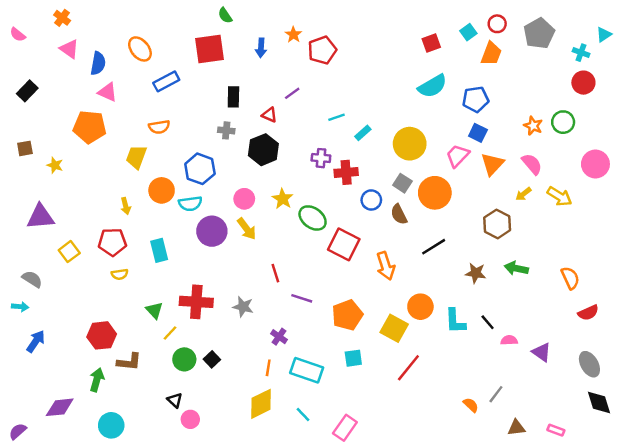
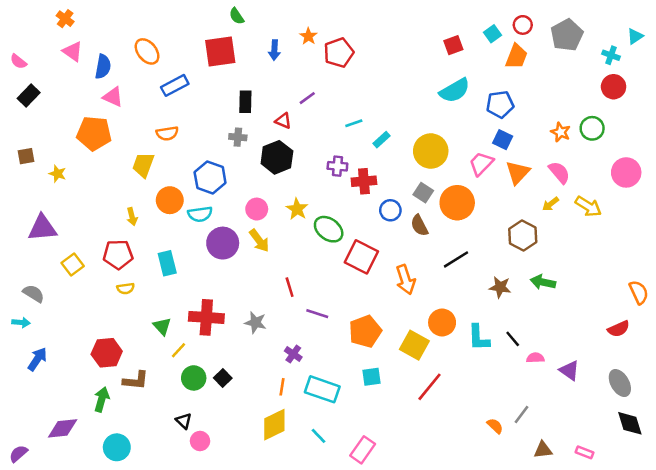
pink semicircle: (18, 35) -> (18, 62), moved
orange semicircle: (570, 278) -> (639, 292), moved

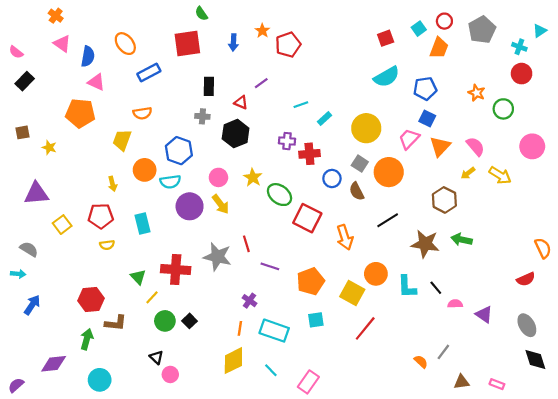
orange star: (561, 132) -> (477, 93), moved
brown star: (500, 287) -> (425, 244), size x1.5
gray star: (255, 322) -> (217, 257), moved, size x1.5

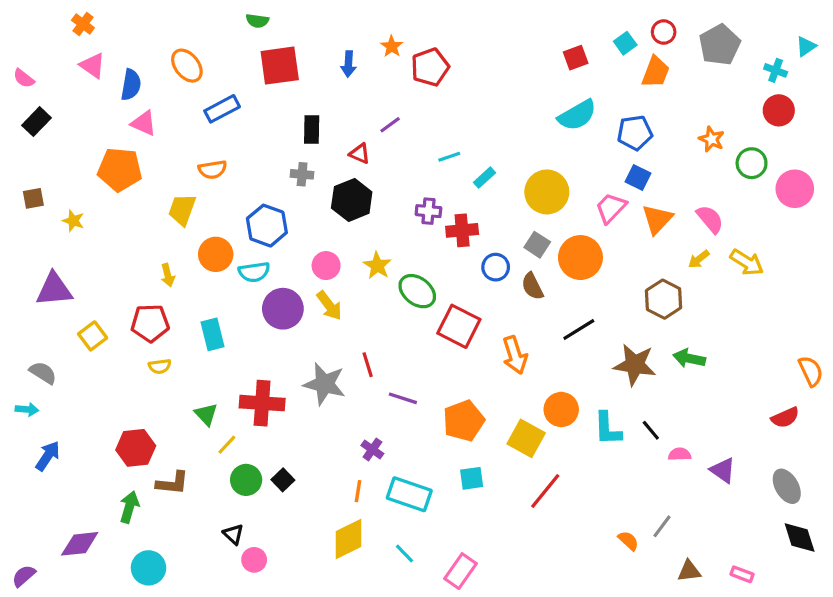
green semicircle: (201, 14) -> (257, 21), moved, turned -48
pink circle: (532, 146) -> (795, 189), moved

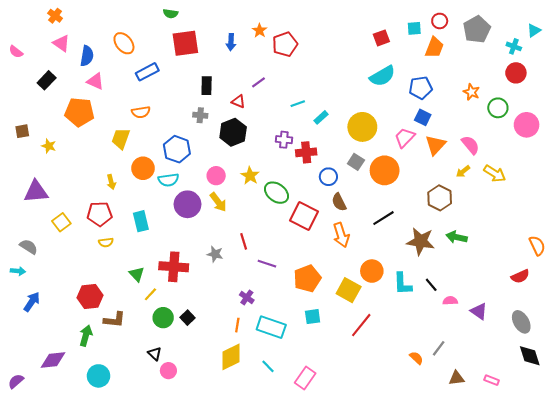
cyan square: (625, 43) -> (414, 28), turned 32
black rectangle: (37, 122) -> (47, 80), moved
brown semicircle: (532, 286) -> (339, 202), moved
gray star: (324, 384) -> (215, 254), size x0.6

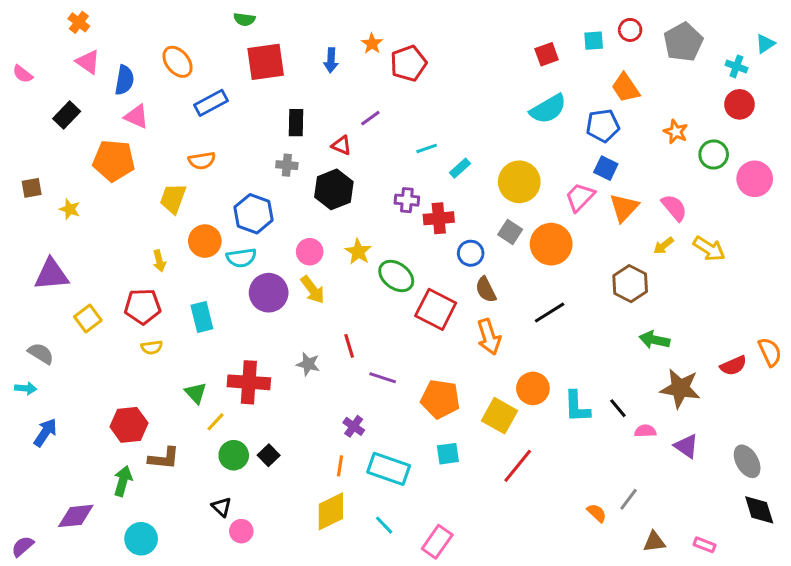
orange trapezoid: (434, 47) -> (626, 88), moved, turned 125
brown star: (421, 241) -> (680, 388), moved
red semicircle: (520, 276) -> (733, 366), moved
orange pentagon: (307, 278) -> (440, 399), turned 30

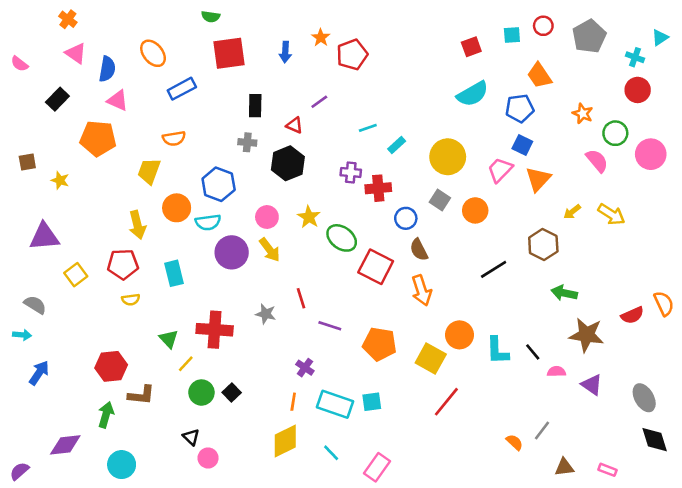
pink semicircle: (674, 208) -> (597, 161), moved
orange circle: (551, 244) -> (475, 210), size x0.7
yellow arrow: (159, 261) -> (137, 225), size x1.5
black line: (550, 312) -> (494, 269), moved
cyan square: (448, 454) -> (372, 402), moved

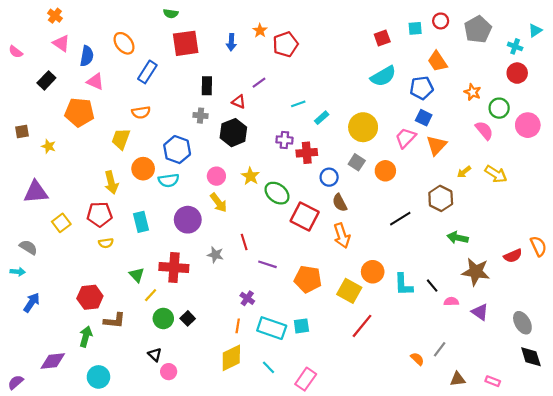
blue rectangle: (182, 89) -> (147, 72), turned -30
purple circle: (232, 252) -> (188, 220), moved

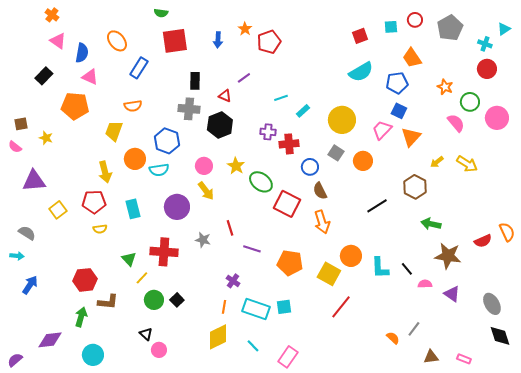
pink semicircle: (16, 52) -> (15, 147), moved
gray cross: (200, 116) -> (189, 109), size x1.5

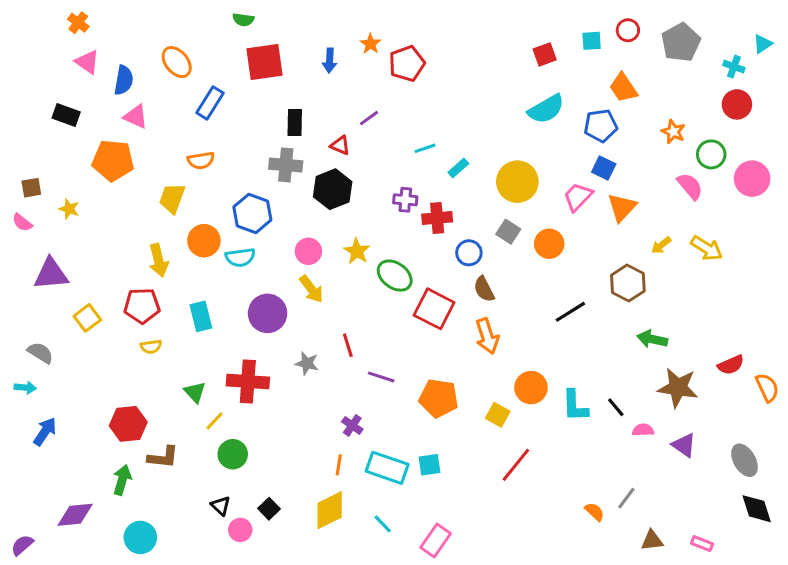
black rectangle: (44, 76) -> (66, 115), turned 66
orange semicircle: (507, 232) -> (767, 388), moved
yellow square: (329, 274) -> (498, 415), size x0.7
black square: (177, 300) -> (269, 509), moved

